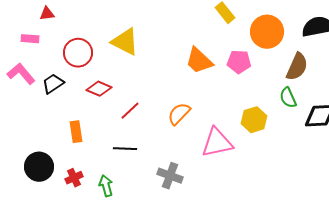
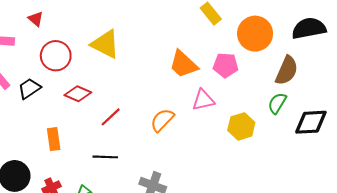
red triangle: (47, 14) -> (36, 19), moved, turned 49
green semicircle: (288, 98) -> (277, 103), turned 55
pink triangle: (217, 143) -> (203, 100), moved, size x0.7

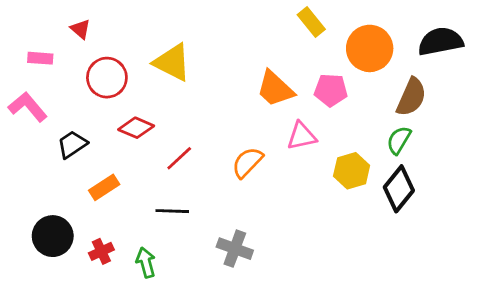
black trapezoid: (29, 88) -> (72, 144), moved
black diamond: (311, 122) -> (399, 189), moved, turned -48
orange rectangle: (54, 139) -> (104, 187), turned 65

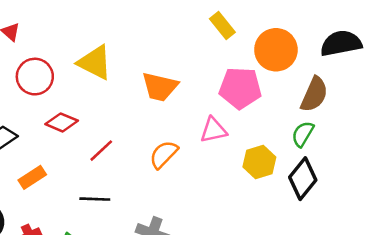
orange trapezoid: (275, 89) -> (160, 87), moved, turned -30
pink pentagon: (331, 90) -> (240, 88), size x1.4

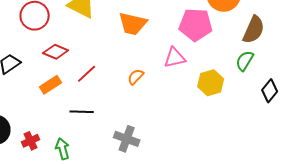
orange semicircle: (164, 154) -> (136, 77), size x0.7
orange rectangle: (32, 177) -> (51, 85), moved
black diamond: (303, 179) -> (270, 91), moved, size x0.7

